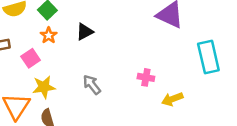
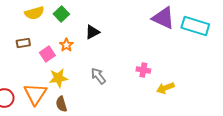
orange star: (49, 35) -> (66, 45), moved
cyan rectangle: (208, 57) -> (195, 26), moved, turned -60

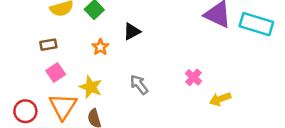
pink square: (47, 54) -> (56, 72), moved
pink cross: (143, 70) -> (193, 77), turned 32
yellow star: (58, 78) -> (91, 87), turned 30

